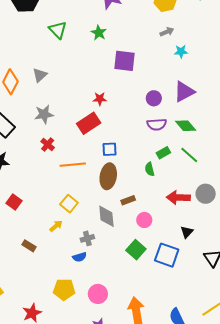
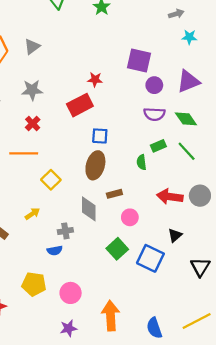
purple square: (124, 61) -> (139, 61), moved
orange line: (73, 165) -> (24, 153), moved
yellow square: (69, 204) -> (51, 180), moved

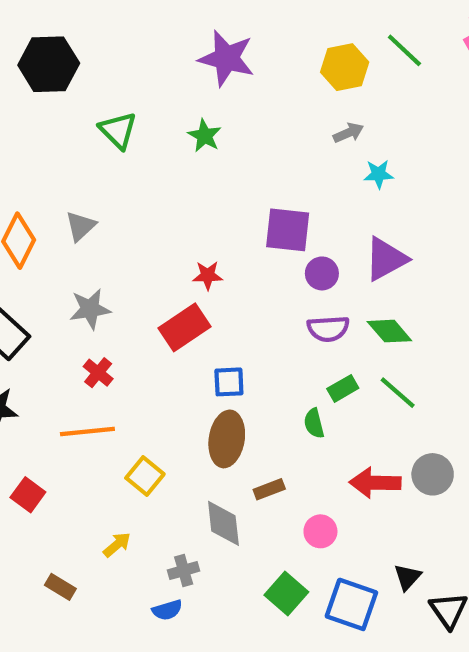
pink circle: (130, 217) -> (320, 531), moved
black triangle: (175, 235) -> (407, 577), moved

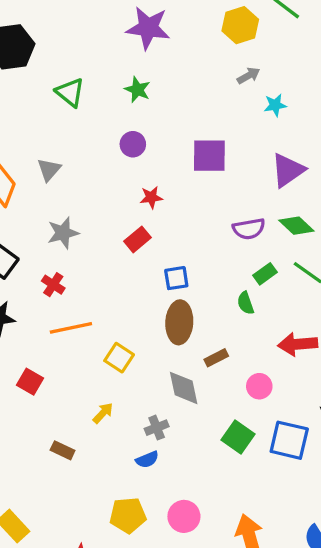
purple circle: (322, 273) -> (133, 144), moved
red rectangle: (184, 327) -> (138, 239), size x0.7
red cross: (98, 373) -> (53, 285), moved

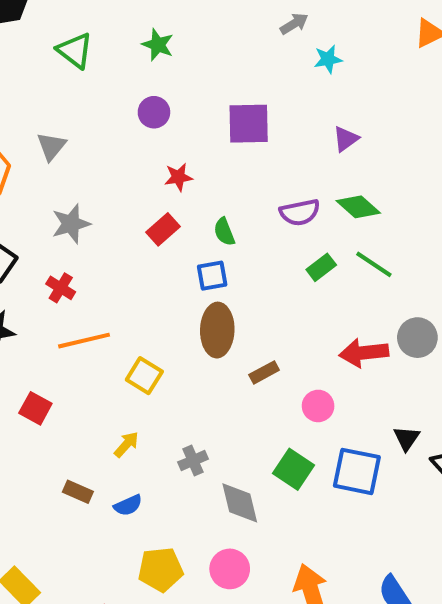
purple triangle: (288, 170) -> (346, 139), size x0.6
green semicircle: (246, 303) -> (224, 232), moved
gray diamond: (184, 388) -> (240, 503), moved
blue semicircle: (147, 460) -> (128, 505), moved

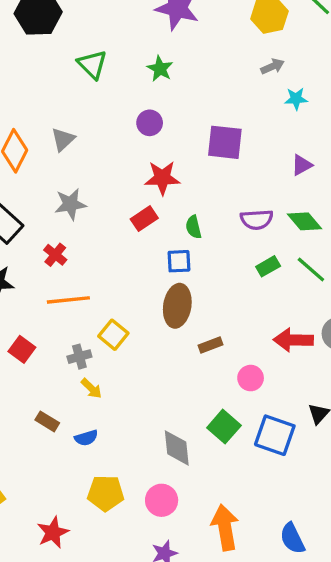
red star: (178, 177) -> (162, 178), size x1.5
yellow arrow: (126, 444) -> (91, 388), turned 85
gray cross: (193, 461) -> (79, 357), moved

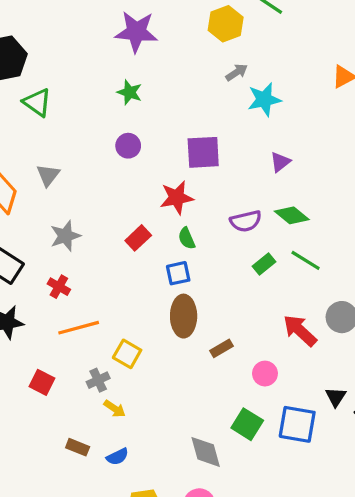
green triangle: (92, 64) -> (37, 102), moved
cyan star: (296, 99) -> (264, 99), size x1.5
red star: (162, 178) -> (177, 198), moved
red arrow: (293, 340) -> (300, 330), turned 51

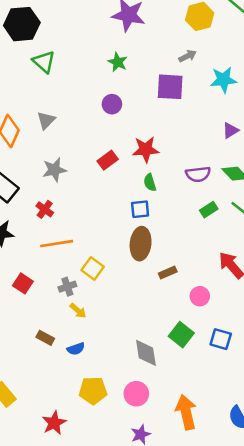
gray arrow: (237, 72) -> (188, 56), moved
purple square: (203, 152) -> (170, 87), moved
red rectangle: (138, 238) -> (108, 160), moved
blue square: (297, 424) -> (221, 339), size x0.7

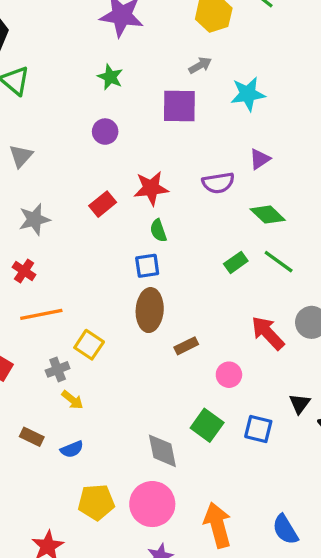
purple semicircle: (198, 174) -> (218, 183), moved
pink circle: (136, 394) -> (152, 504), size x1.4

